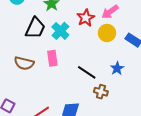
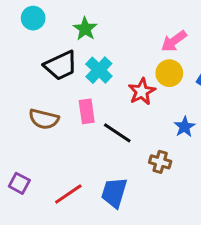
red star: (86, 18) -> (142, 92), moved
black trapezoid: (35, 28) -> (61, 66), turned 40
black line: (87, 72) -> (117, 133), moved

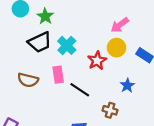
green star: (85, 29) -> (45, 16), moved

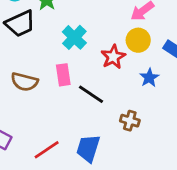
black trapezoid: (40, 42) -> (20, 24), moved
blue star: (127, 85) -> (149, 78), moved

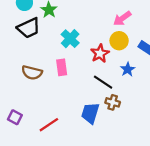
black line: (91, 94) -> (103, 82), moved
blue trapezoid: (88, 148) -> (90, 113), moved

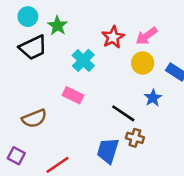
red star: (100, 53) -> (113, 37), moved
pink rectangle: (62, 67) -> (73, 95), turned -56
brown semicircle: (32, 73) -> (34, 118), moved, turned -36

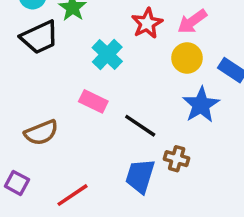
blue star: (153, 98) -> (201, 105), size x1.5
black line: (123, 113) -> (140, 126), moved

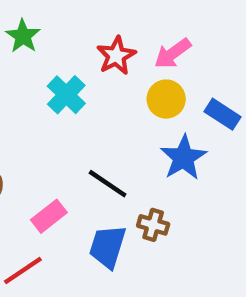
pink rectangle: (93, 101) -> (49, 216), moved, turned -64

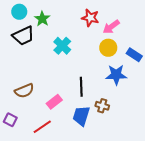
red star: (116, 56) -> (90, 18), moved, turned -30
blue star: (183, 158) -> (116, 75), turned 30
black line: (108, 184) -> (81, 87), turned 54

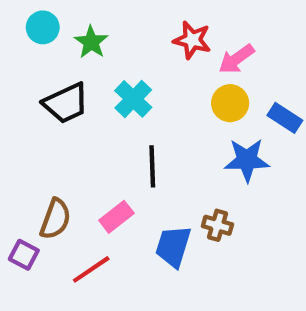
black trapezoid: (23, 36) -> (66, 103), moved
black line: (81, 87) -> (152, 166), moved
brown semicircle: (24, 91) -> (55, 219), moved, turned -48

